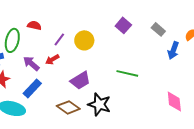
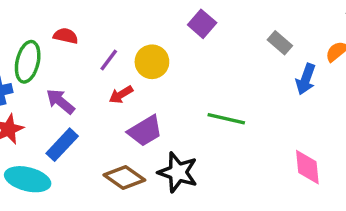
purple square: (123, 25) -> (202, 24), moved
red arrow: (52, 59) -> (121, 95), moved

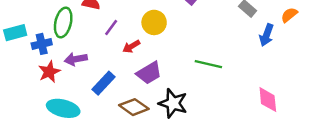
purple line: (109, 60) -> (111, 28), moved
purple arrow: (60, 101) -> (76, 59), moved, turned -50
blue rectangle: (62, 145) -> (104, 83), moved

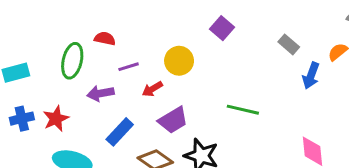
purple line: (111, 28) -> (129, 67), turned 36
blue cross: (42, 44) -> (22, 119), moved
purple arrow: (76, 59) -> (100, 93), moved

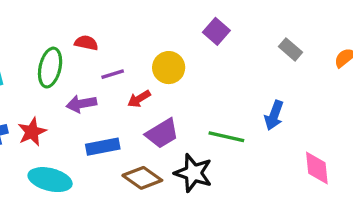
blue arrow: (311, 76) -> (274, 115), moved
green line: (243, 110) -> (226, 137), moved
blue rectangle: (120, 132) -> (103, 147), turned 36

